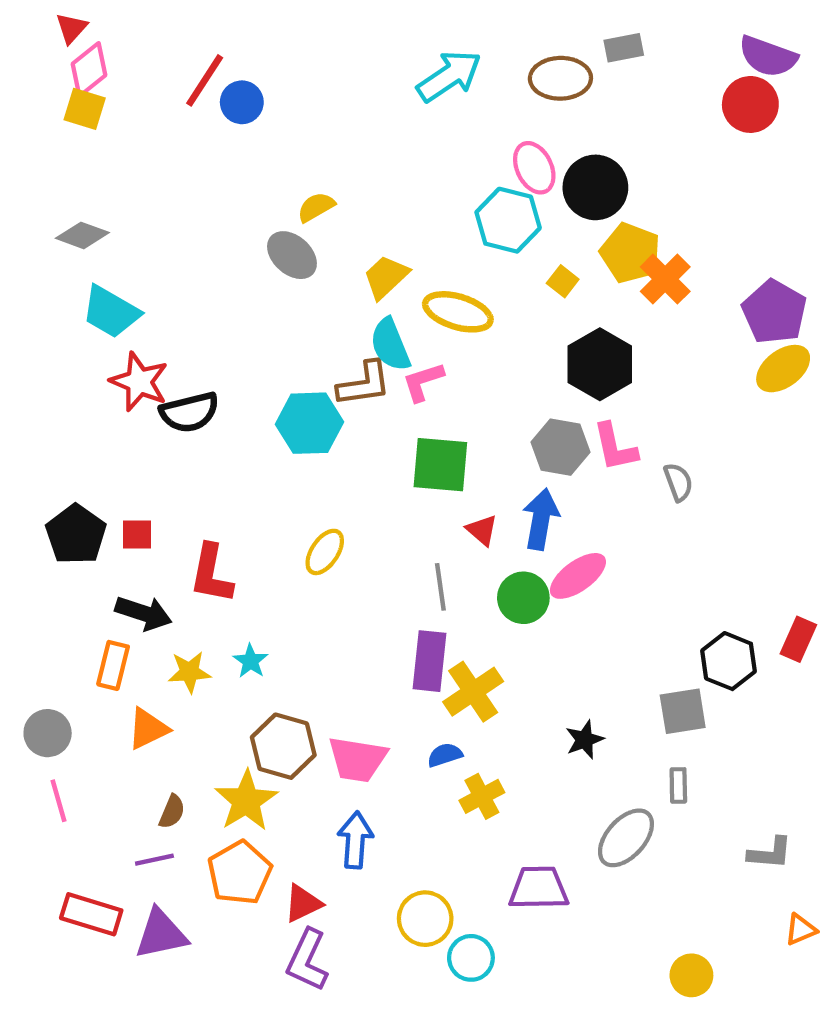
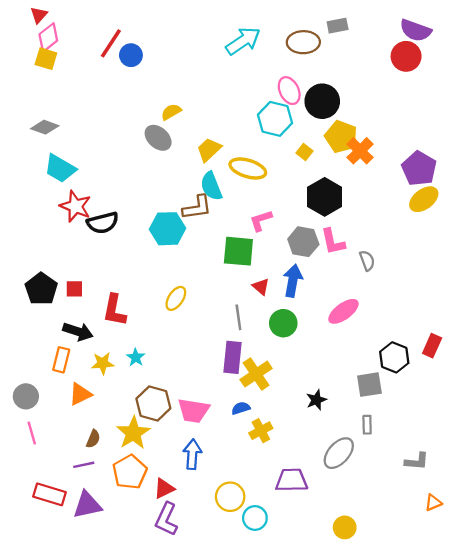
pink L-shape: (423, 382) -> (261, 220), moved
pink ellipse: (578, 576) -> (343, 311), moved
yellow circle: (691, 975) -> (345, 527), moved

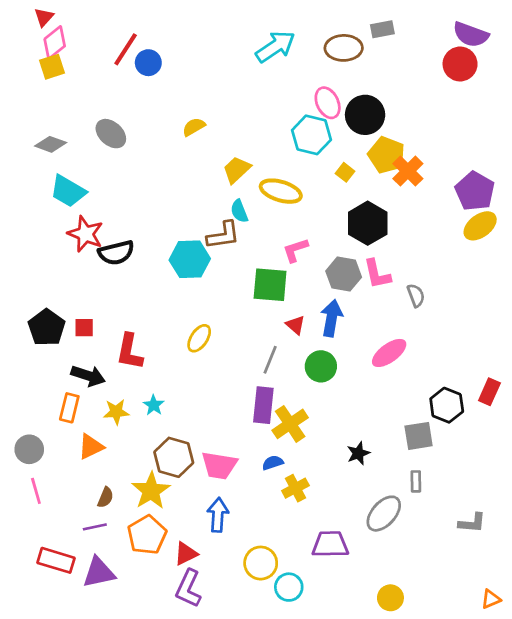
yellow square: (46, 59) -> (52, 67), turned -35
gray ellipse: (158, 138) -> (111, 134), moved
cyan semicircle: (211, 186) -> (239, 211), size x0.7
gray line: (238, 317) -> (270, 360), turned 30
orange triangle: (433, 503) -> (491, 599), moved

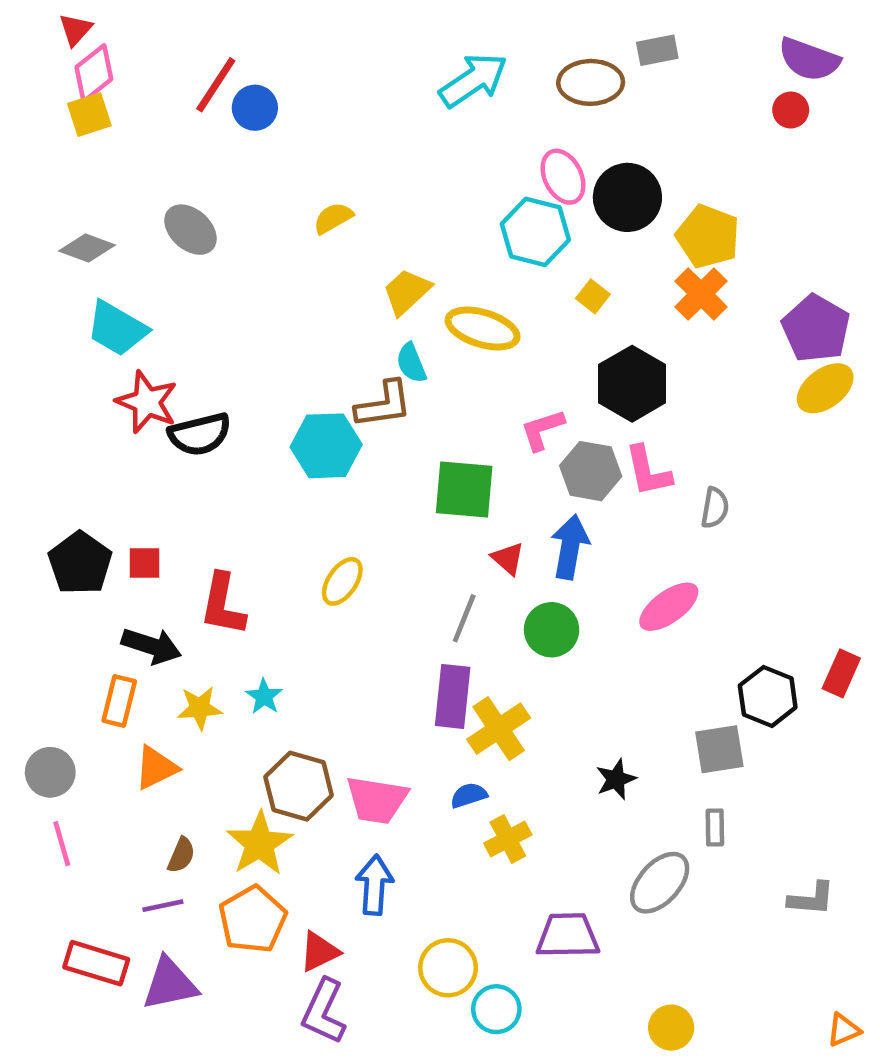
red circle: (460, 64) -> (791, 110), size x0.6
yellow pentagon: (386, 155) -> (708, 237), moved
pink L-shape: (295, 250) -> (542, 430), moved
gray semicircle: (416, 295) -> (715, 508), turned 30

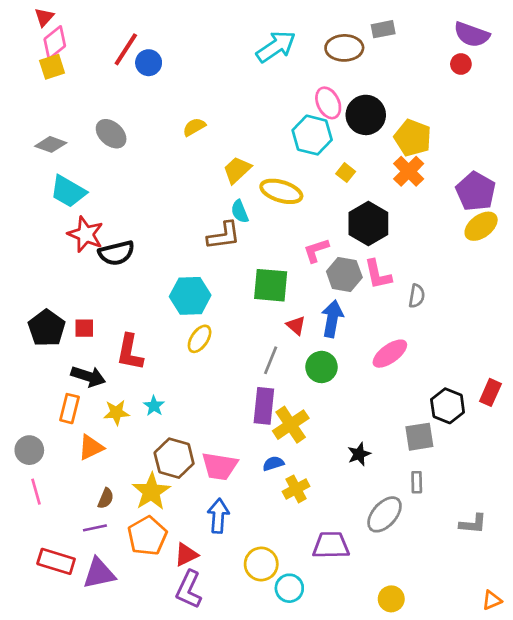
cyan hexagon: (326, 446) -> (190, 296), moved

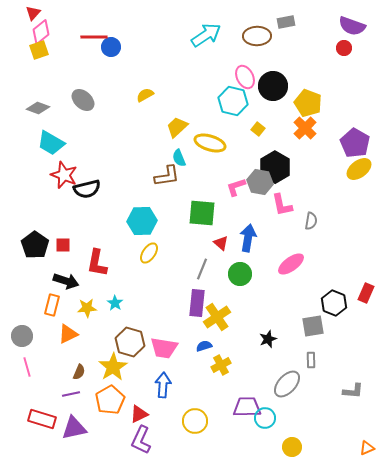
red line: (126, 49) -> (94, 37), turned 56
gray hexagon: (344, 274) -> (260, 182), moved
cyan circle: (289, 588) -> (265, 418), moved

